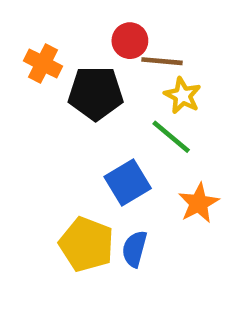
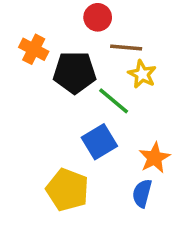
red circle: (130, 41) -> (98, 17), moved
green line: (171, 137) -> (114, 101), moved
blue semicircle: (135, 249) -> (142, 193), moved

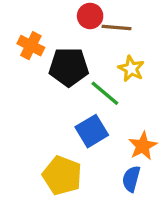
brown line: (126, 48) -> (116, 27), moved

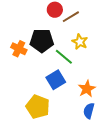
brown line: (116, 27) -> (71, 17), turned -36
orange cross: (31, 46) -> (19, 49), moved
blue semicircle: (131, 179) -> (89, 111), moved

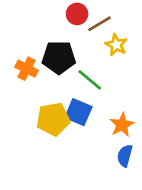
yellow star: (80, 42) -> (116, 45), moved
blue square: (56, 80) -> (78, 112), turned -36
yellow pentagon: (38, 107) -> (53, 119), moved, turned -30

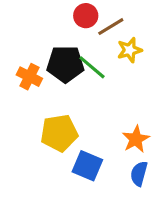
yellow star: (116, 45) -> (130, 50), turned 30
green line: (90, 80) -> (92, 67), moved
blue square: (78, 112) -> (87, 166), moved

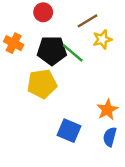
red circle: (86, 16) -> (43, 12), moved
orange cross: (29, 77) -> (14, 43), moved
yellow pentagon: (59, 133) -> (42, 84), moved

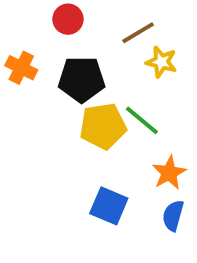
yellow star: (102, 39) -> (161, 62), turned 30
green line: (73, 53) -> (142, 120), moved
yellow pentagon: (42, 84) -> (103, 126), moved

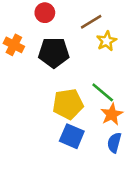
yellow star: (161, 62) -> (107, 41), turned 30
green line: (142, 120) -> (103, 92), moved
yellow pentagon: (103, 126) -> (68, 104), moved

